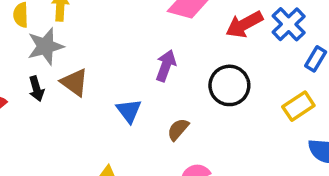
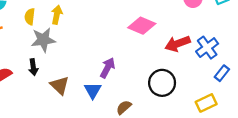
purple arrow: (166, 66) -> (108, 68), moved
brown triangle: (74, 82) -> (60, 85), moved

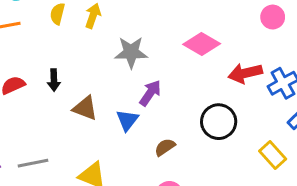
gray star: (43, 40) -> (131, 52), moved
brown triangle: (60, 85) -> (85, 108), turned -30
yellow rectangle: (206, 103) -> (273, 155), turned 66

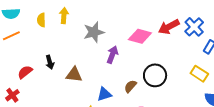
pink diamond: (202, 44) -> (140, 36), moved
blue triangle: (127, 120) -> (104, 94), moved, turned 49
black circle: (219, 122) -> (155, 75), moved

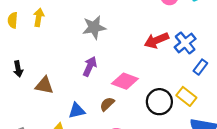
gray star: (94, 32) -> (94, 27), moved
pink diamond: (140, 36) -> (125, 81), moved
black circle: (155, 75) -> (159, 102), moved

